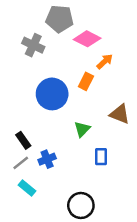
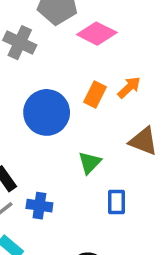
orange arrow: (105, 61) -> (129, 87), moved
blue cross: (47, 159) -> (39, 206), turned 30

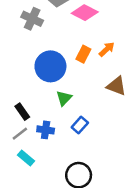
green triangle: (90, 163) -> (64, 98), moved
blue rectangle: (116, 202) -> (80, 125), moved, turned 42

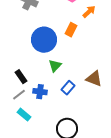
orange arrow: (107, 49) -> (89, 12), moved
brown triangle: (116, 86) -> (94, 79), moved

